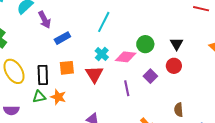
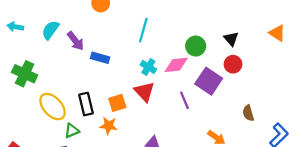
blue rectangle: (62, 38) -> (100, 58), turned 56
orange square: (67, 68) -> (117, 103), moved
purple square: (150, 76) -> (209, 81), size x1.6
green triangle: (39, 97) -> (72, 131), moved

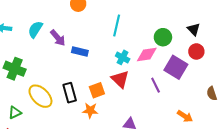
green triangle: (72, 131) -> (15, 113), moved

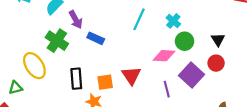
cyan cross: (123, 57) -> (173, 21), moved
green cross: (15, 69) -> (57, 41), moved
yellow ellipse: (40, 96) -> (34, 66), moved

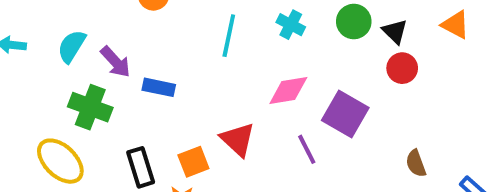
black triangle: (218, 40) -> (395, 31), moved
green circle: (185, 41) -> (354, 22), moved
red circle: (216, 63) -> (402, 68), moved

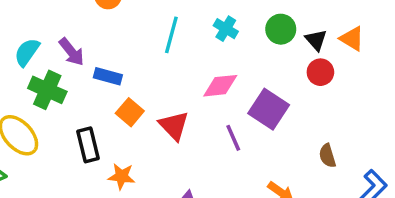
orange triangle: (455, 25) -> (352, 39), moved
cyan semicircle: (72, 46) -> (27, 52), moved
orange square: (193, 162) -> (130, 112), moved, turned -32

